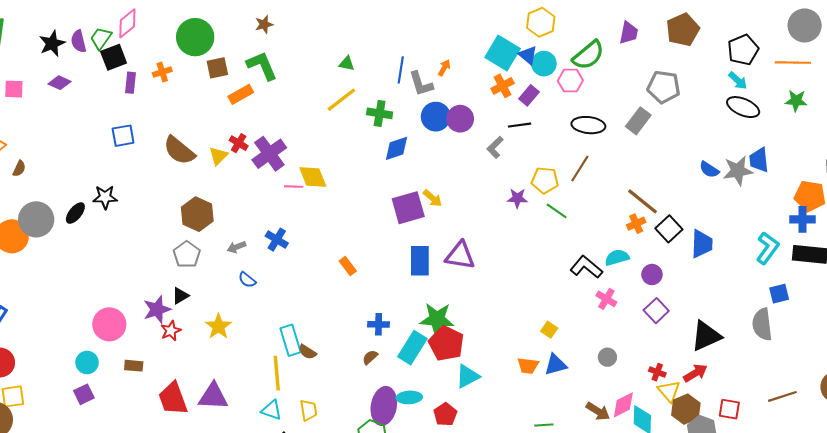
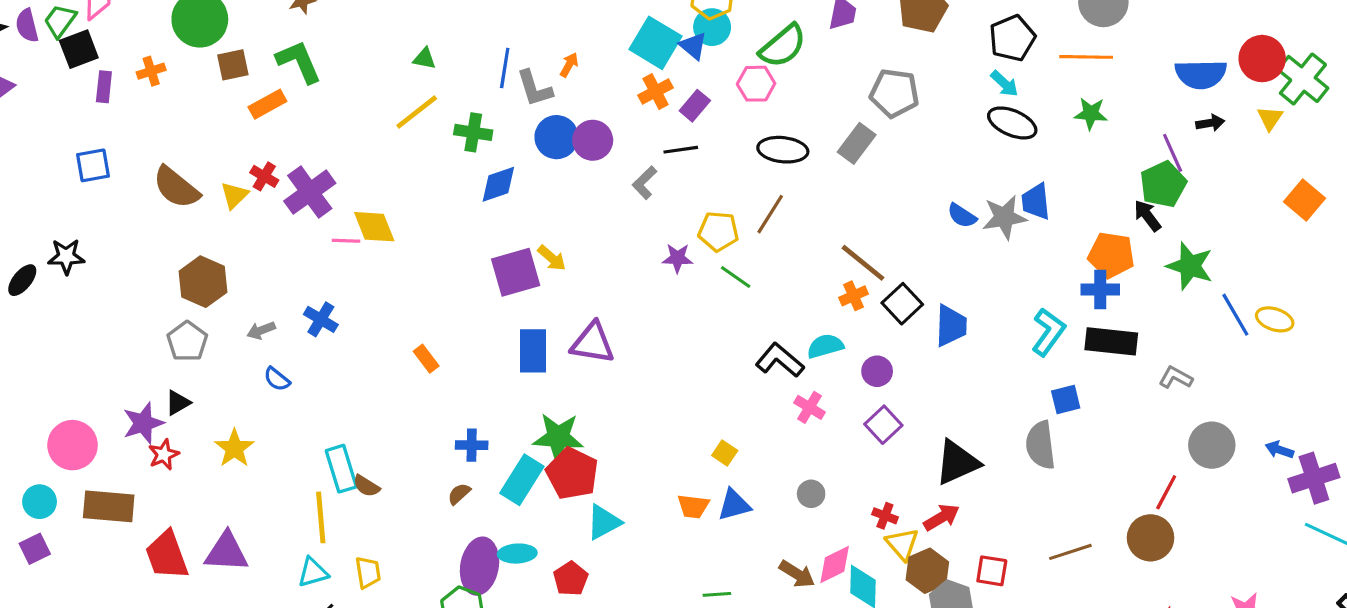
cyan circle: (544, 64) -> (712, 27), moved
brown rectangle: (134, 366) -> (109, 506), size x1.8
cyan triangle: (271, 410) -> (313, 572), turned -35

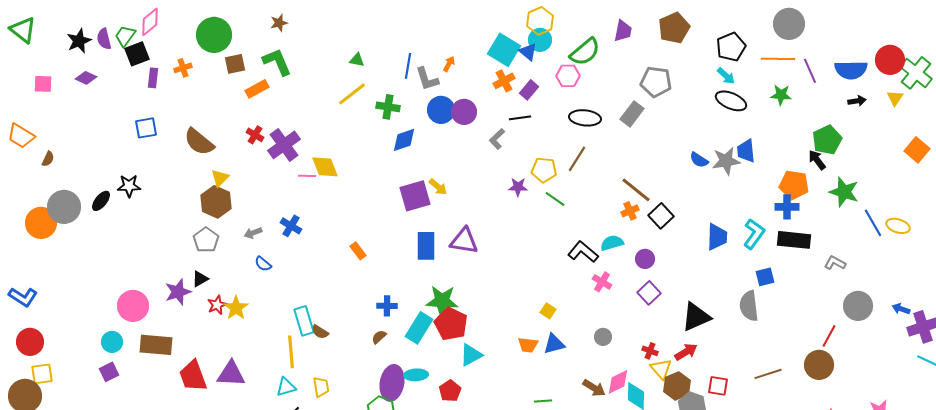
purple line: (1173, 153) -> (810, 71), moved
yellow triangle: (234, 195) -> (220, 178), moved
blue trapezoid: (951, 326) -> (717, 237), moved
red star: (164, 455) -> (217, 305), moved

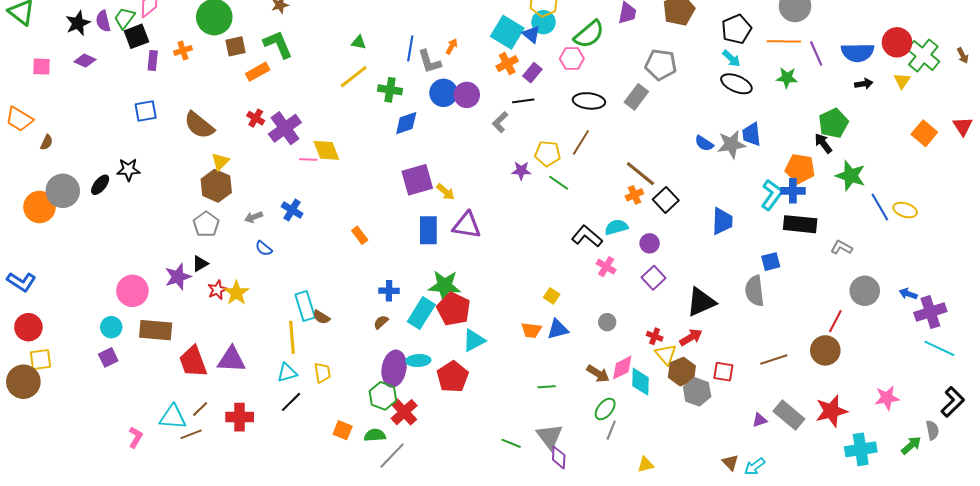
yellow arrow: (438, 187) -> (446, 192), moved
cyan L-shape: (754, 234) -> (772, 195), moved
red pentagon: (450, 391) -> (453, 377), size x1.4

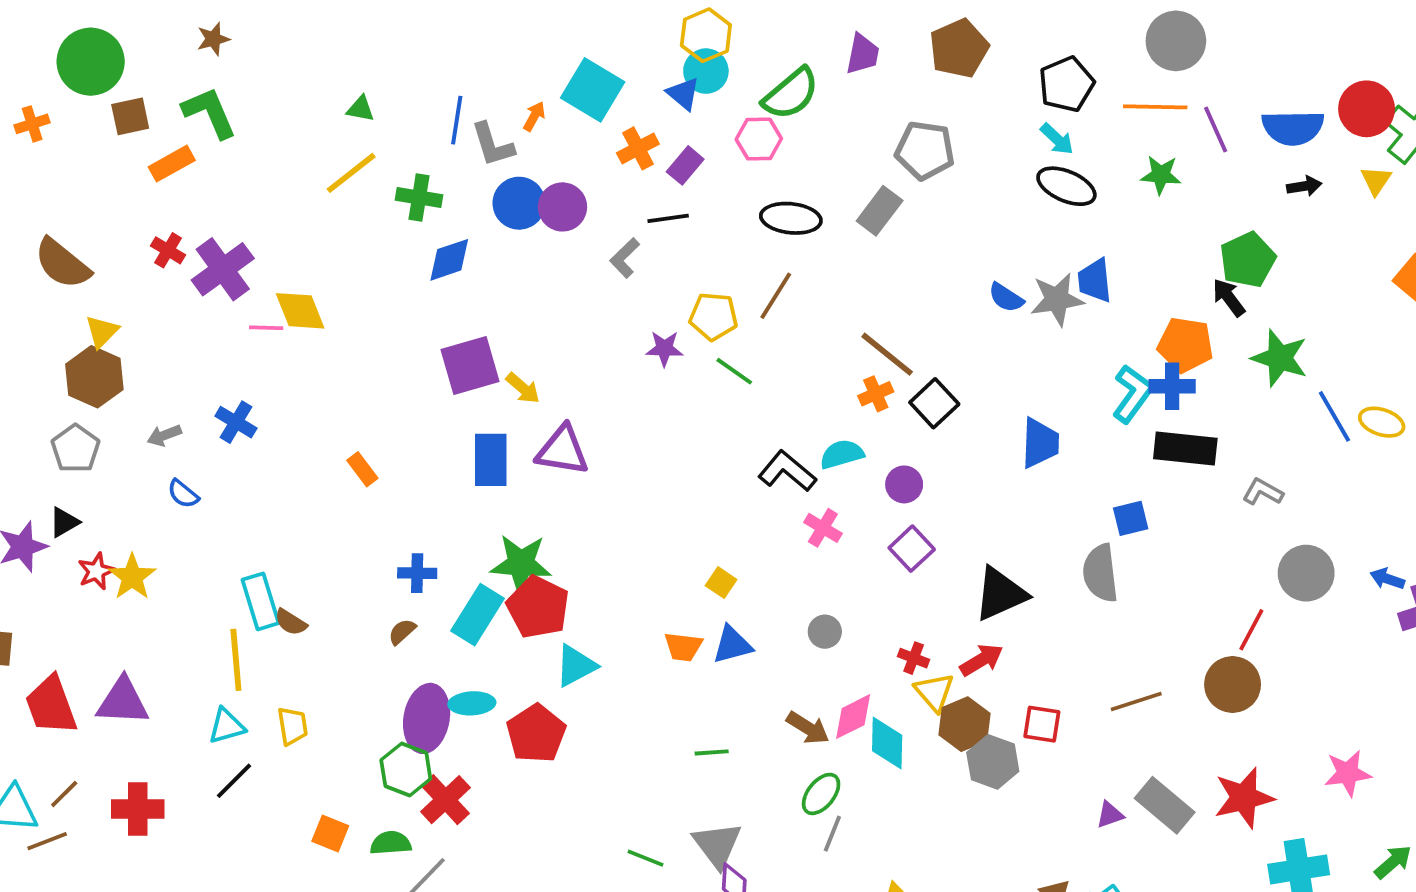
cyan square: (507, 32) -> (593, 90), moved

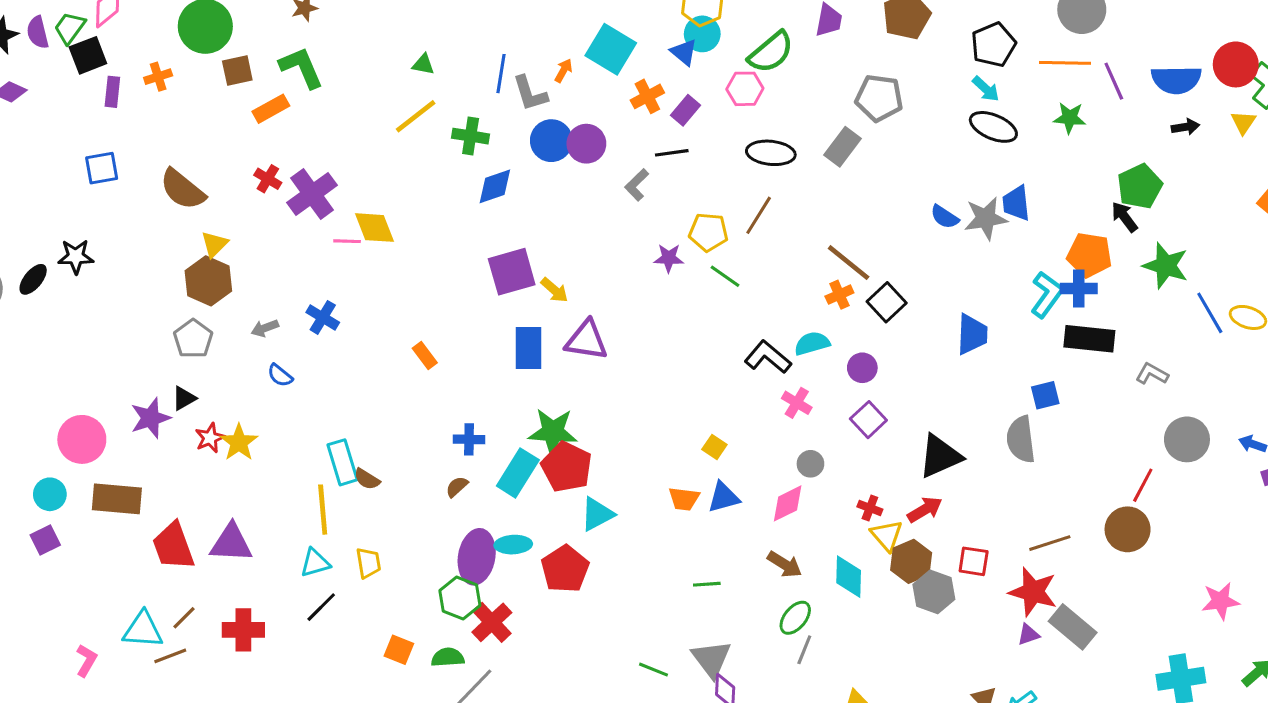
gray circle: (825, 632) -> (810, 464), moved
pink diamond: (853, 717) -> (788, 503), moved
red star: (1244, 798) -> (1033, 592), moved, turned 30

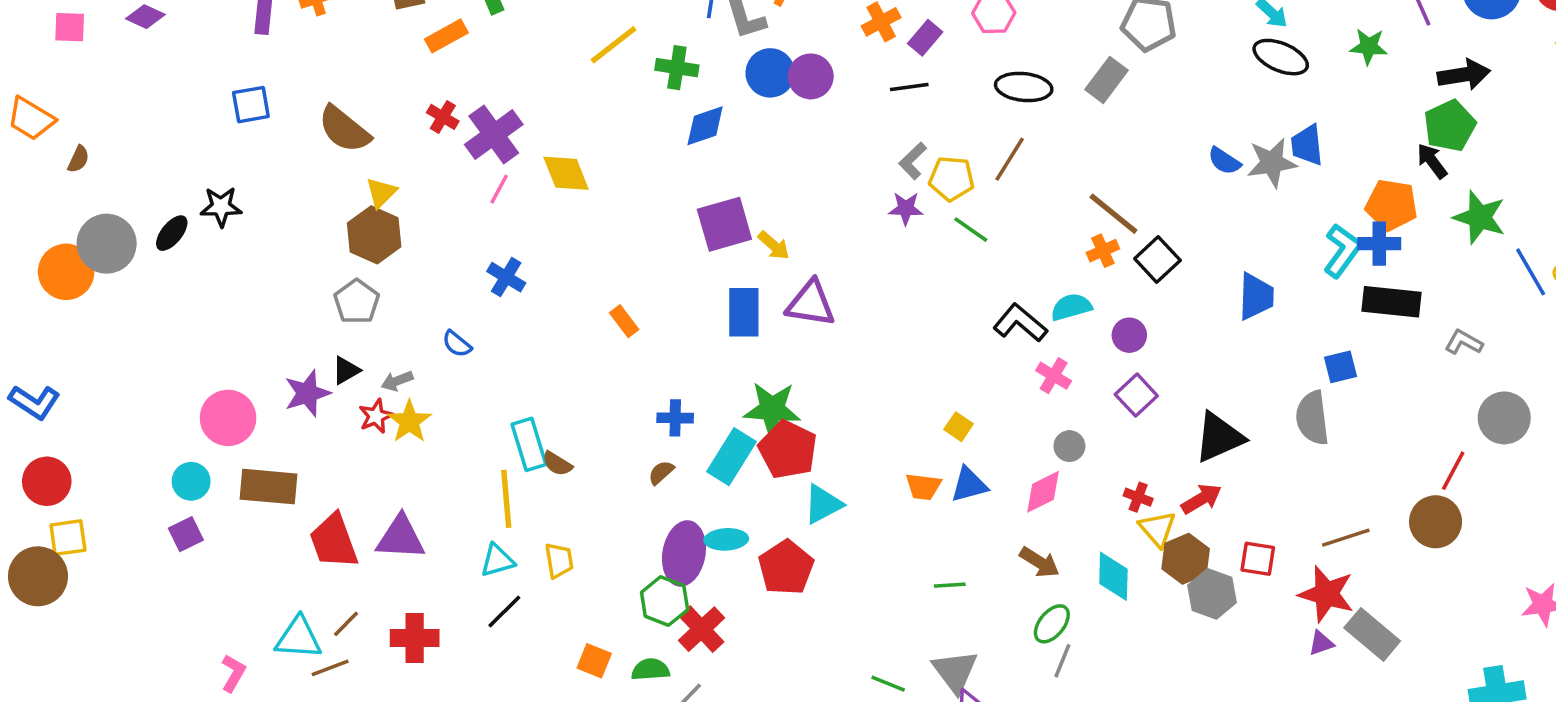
black arrow: (1185, 127) -> (1464, 75), moved, size x1.6
gray L-shape: (637, 185) -> (913, 161), moved
pink line: (347, 241) -> (499, 189), moved, turned -64
gray arrow: (265, 328) -> (397, 381), moved

